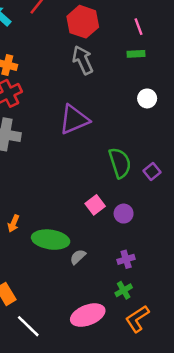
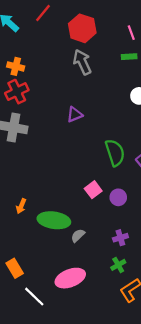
purple triangle: (74, 119) -> (75, 114), size x0.6
pink ellipse: (88, 315) -> (70, 278), moved

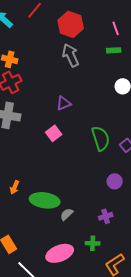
pink square: (93, 190) -> (54, 133), moved
purple circle: (118, 197) -> (115, 181), moved
green cross: (118, 265) -> (93, 243), moved, turned 32

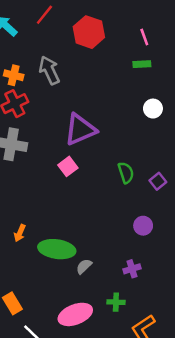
gray arrow: (71, 55) -> (49, 70), moved
purple triangle: (64, 103) -> (80, 129), size x1.8
green semicircle: (101, 138) -> (126, 173), size x0.7

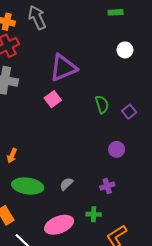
green ellipse: (57, 249) -> (28, 186), moved

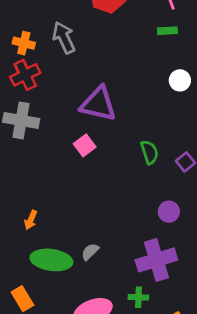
purple triangle: (63, 68) -> (98, 104), turned 36
gray semicircle: (66, 184) -> (90, 252), moved
purple cross: (107, 186) -> (156, 260), size x2.0

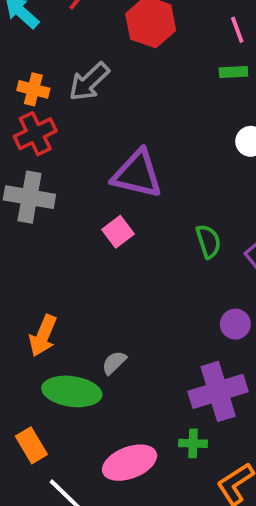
gray arrow: (64, 38) -> (89, 82), turned -108
orange arrow: (31, 220) -> (43, 336), size x1.5
gray semicircle: (90, 252) -> (114, 363), moved

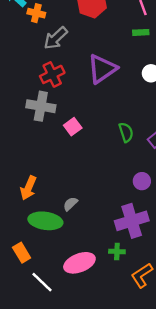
orange cross: (33, 89) -> (36, 13), moved
red cross: (35, 134) -> (52, 74), moved
purple triangle: (137, 174) -> (102, 69), moved, turned -48
gray cross: (29, 197) -> (41, 106), moved

